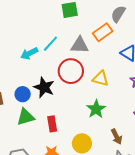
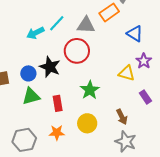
yellow triangle: (101, 79) -> (127, 73), moved
green star: (96, 109) -> (90, 90), moved

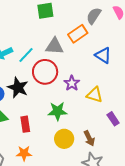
cyan line: (57, 23) -> (26, 55), moved
purple star: (144, 61) -> (72, 83), moved
green star: (90, 90) -> (57, 111), turned 30
yellow circle: (87, 123) -> (64, 139), moved

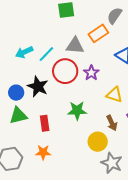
purple star: (72, 83) -> (91, 73), moved
brown arrow: (89, 138) -> (112, 123), moved
yellow circle: (64, 139) -> (98, 142), moved

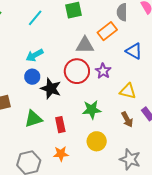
gray semicircle: (115, 16) -> (122, 12), turned -30
cyan line: (46, 54) -> (35, 18), moved
blue circle: (16, 93) -> (32, 77), moved
yellow circle: (98, 142) -> (97, 141), moved

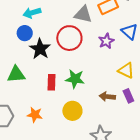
purple star: (103, 71) -> (106, 41), moved
yellow triangle: (128, 91) -> (126, 70), moved
brown arrow: (127, 119) -> (107, 97), turned 112
red rectangle: (60, 125) -> (51, 82), moved

